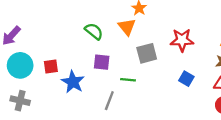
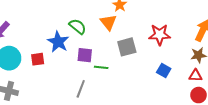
green line: (128, 80) -> (101, 67), moved
blue star: (73, 82) -> (58, 42), moved
gray line: (109, 101) -> (81, 89), moved

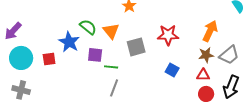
orange triangle: (108, 22) -> (111, 31), moved
gray line: (81, 89) -> (114, 88), moved

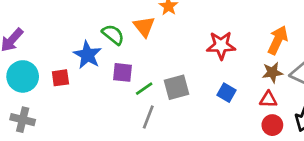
orange triangle: (111, 31) -> (144, 27), moved
gray square: (136, 47) -> (177, 87), moved
green line: (111, 67) -> (144, 89), turned -40

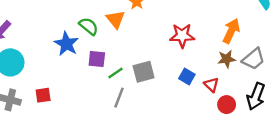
red square: (60, 78) -> (43, 95), moved
red triangle: (268, 99) -> (211, 85), moved, turned 42

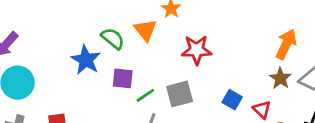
red star: (182, 36) -> (197, 50), moved
brown star: (227, 59) -> (280, 78), turned -30

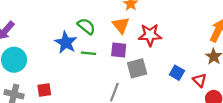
orange triangle: (145, 30) -> (121, 25), moved
purple square: (123, 78) -> (119, 50), moved
green line: (145, 95) -> (88, 53), moved, turned 40

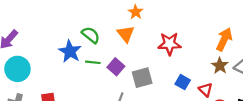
red star: (150, 35) -> (169, 44), moved
purple square: (119, 50) -> (116, 67), moved, turned 35

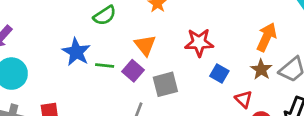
orange triangle: (126, 34) -> (145, 45), moved
green semicircle: (91, 35) -> (105, 16), moved, turned 108
blue square: (183, 82) -> (219, 74), moved

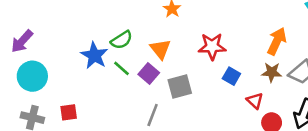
green semicircle: (105, 16) -> (122, 40), moved
green line: (105, 65) -> (122, 68), turned 36
brown star: (261, 69) -> (272, 72), turned -30

